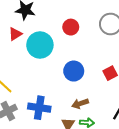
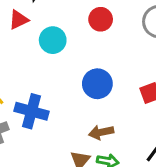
cyan circle: (40, 45) -> (53, 40), size x0.7
blue cross: (39, 108) -> (31, 111), moved

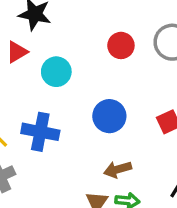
red circle: (101, 19) -> (121, 45), moved
blue cross: (31, 111) -> (40, 132), moved

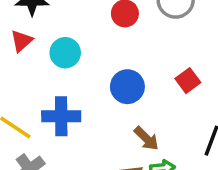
brown arrow: (118, 169) -> (146, 138), turned -108

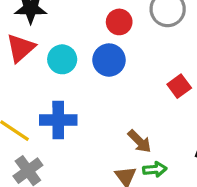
red triangle: (22, 41) -> (21, 48), size x1.4
blue circle: (127, 87) -> (109, 60), moved

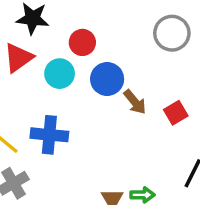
red circle: (119, 22) -> (82, 42), moved
brown arrow: (139, 141) -> (135, 102), moved

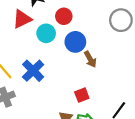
red square: (176, 113) -> (82, 95), moved
blue cross: (49, 135) -> (33, 71), turned 30

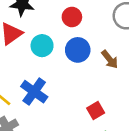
red circle: (64, 16) -> (72, 17), moved
brown arrow: (90, 59) -> (110, 59), moved

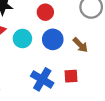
blue cross: (34, 92) -> (42, 79), moved
red square: (96, 111) -> (71, 76), moved, turned 32

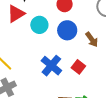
red square: (71, 76) -> (78, 67), turned 32

